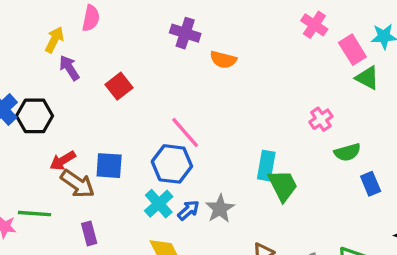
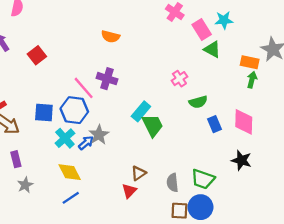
purple cross: (185, 33) -> (107, 79), moved
blue square: (109, 166) -> (44, 112), moved
cyan rectangle: (266, 166) -> (141, 111), turned 30
gray star: (220, 209) -> (99, 135), moved

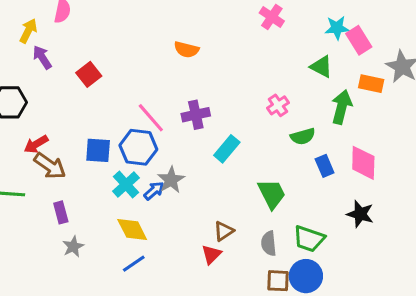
pink rectangle: (202, 30) -> (359, 40), moved
purple cross: (107, 79) -> (196, 115), moved, turned -30
green arrow: (252, 80) -> (342, 107), moved, size x1.5
green trapezoid: (153, 125) -> (272, 194), moved

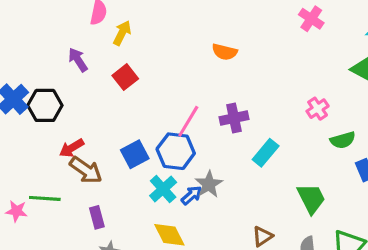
yellow arrow: (28, 31) -> (122, 33), moved
pink line: (151, 118) -> (188, 121), turned 72
blue square: (98, 150) -> (135, 154), turned -32

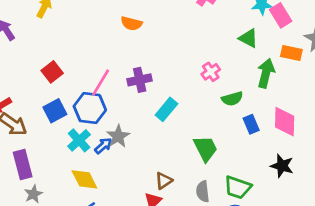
red square: (125, 77) -> (52, 72), moved
purple rectangle: (97, 217) -> (23, 165), size x1.5

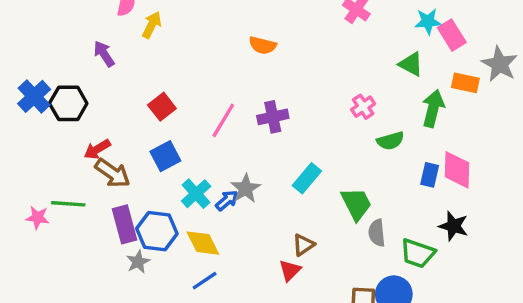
blue hexagon: (90, 108) -> (157, 231), moved
cyan rectangle: (166, 109) -> (307, 178), moved
blue rectangle: (251, 124) -> (430, 175), moved, turned 36
green trapezoid: (238, 187) -> (418, 253), moved
gray semicircle: (203, 191) -> (377, 233), moved

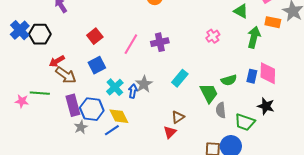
green semicircle: (390, 141) -> (229, 80), moved
blue arrow: (227, 200) -> (133, 91), turned -40
blue line: (205, 281) -> (112, 130), moved

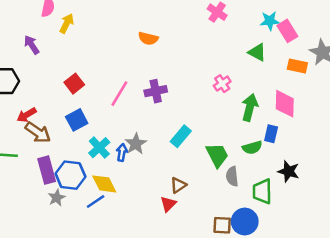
green arrow: (254, 37) -> (250, 107), moved
pink diamond: (268, 73) -> (285, 104), moved
green semicircle: (229, 80) -> (252, 148), moved
green trapezoid: (245, 122) -> (262, 191), turned 70

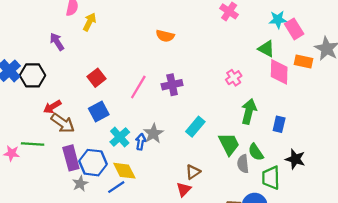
pink diamond: (285, 104) -> (279, 72), moved
green arrow: (250, 107) -> (249, 111), moved
green semicircle: (252, 148) -> (256, 152), moved, turned 72

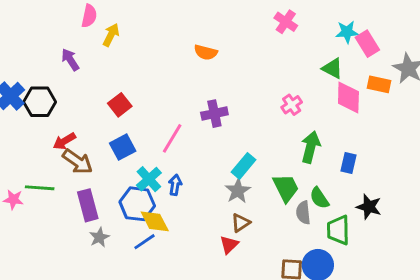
pink line: (138, 87) -> (172, 138), moved
gray star: (153, 134) -> (238, 191), moved
blue hexagon: (93, 163) -> (137, 204), moved

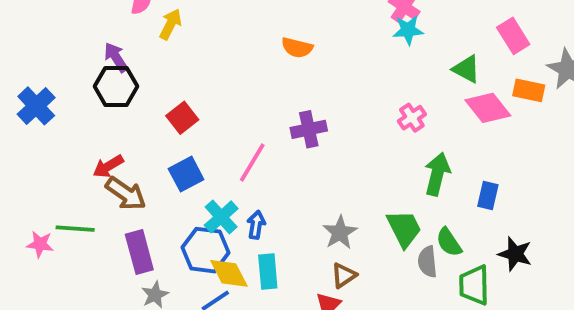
cyan star: (347, 32) -> (408, 30), moved
pink diamond: (348, 97) -> (488, 108), turned -40
black hexagon: (40, 102) -> (116, 86), moved
cyan rectangle: (244, 166) -> (268, 271), moved, turned -45

